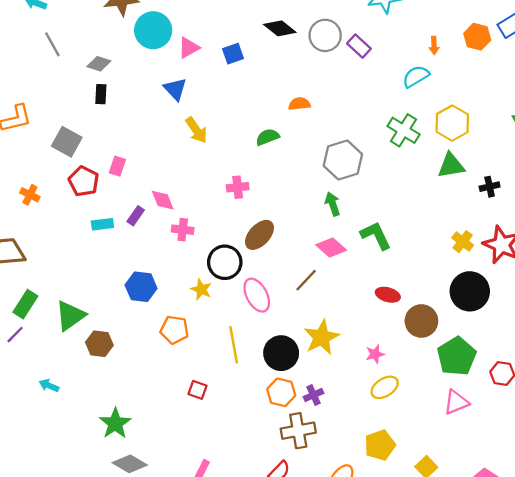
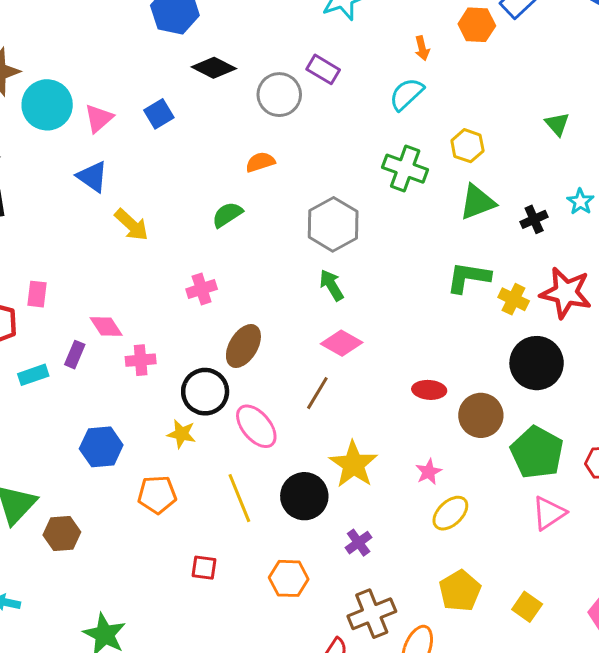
gray circle: (325, 35) -> (279, 95), moved
yellow hexagon: (452, 123) -> (467, 146), size x0.7
green L-shape: (376, 236) -> (468, 277), moved, turned -44
orange hexagon: (281, 392) -> (289, 578), moved
brown cross: (298, 431) -> (372, 614), moved

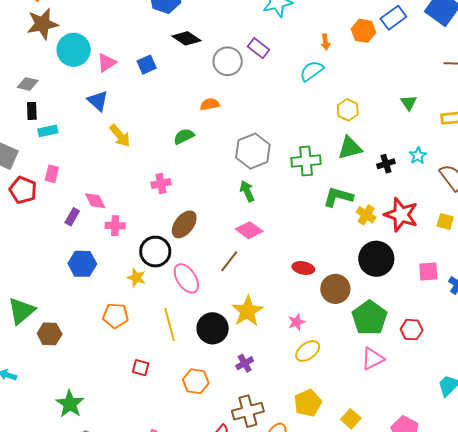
green cross: (405, 169) -> (306, 161), moved, turned -32
cyan rectangle: (33, 375) -> (48, 131), moved
blue hexagon: (101, 447) -> (82, 264), moved

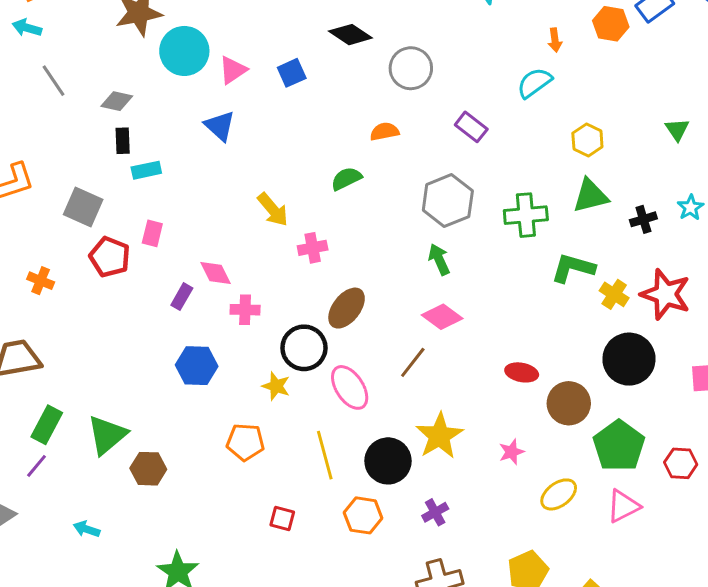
purple rectangle: (259, 48) -> (471, 127), moved
yellow arrow: (120, 136) -> (273, 210), moved
yellow ellipse: (308, 351) -> (559, 494), moved
orange hexagon: (196, 381) -> (363, 515), moved

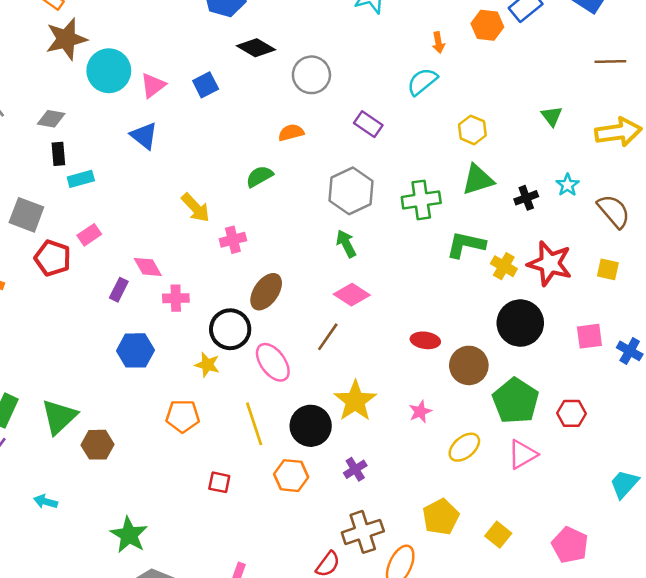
pink rectangle: (152, 233) -> (89, 235), turned 45

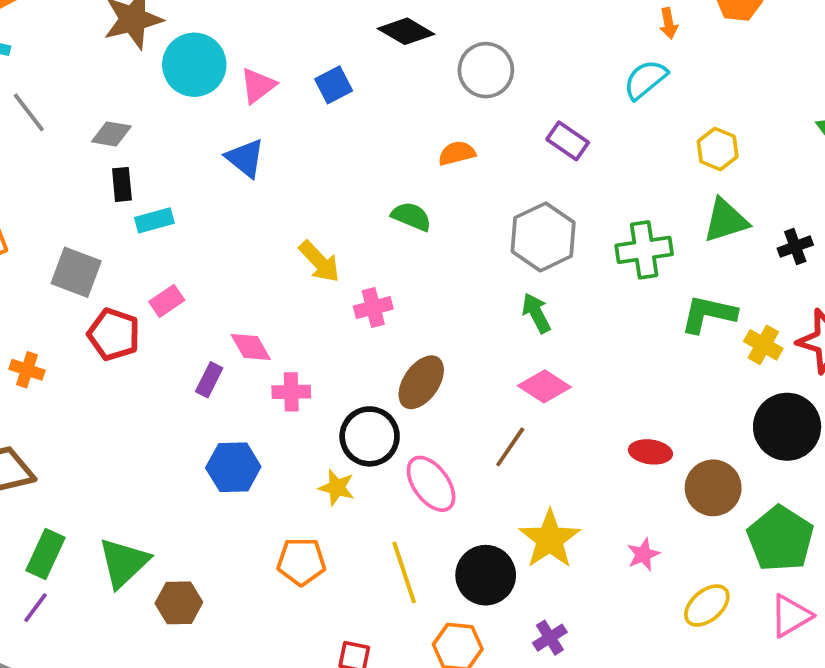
green semicircle: (259, 176) -> (411, 216), turned 52

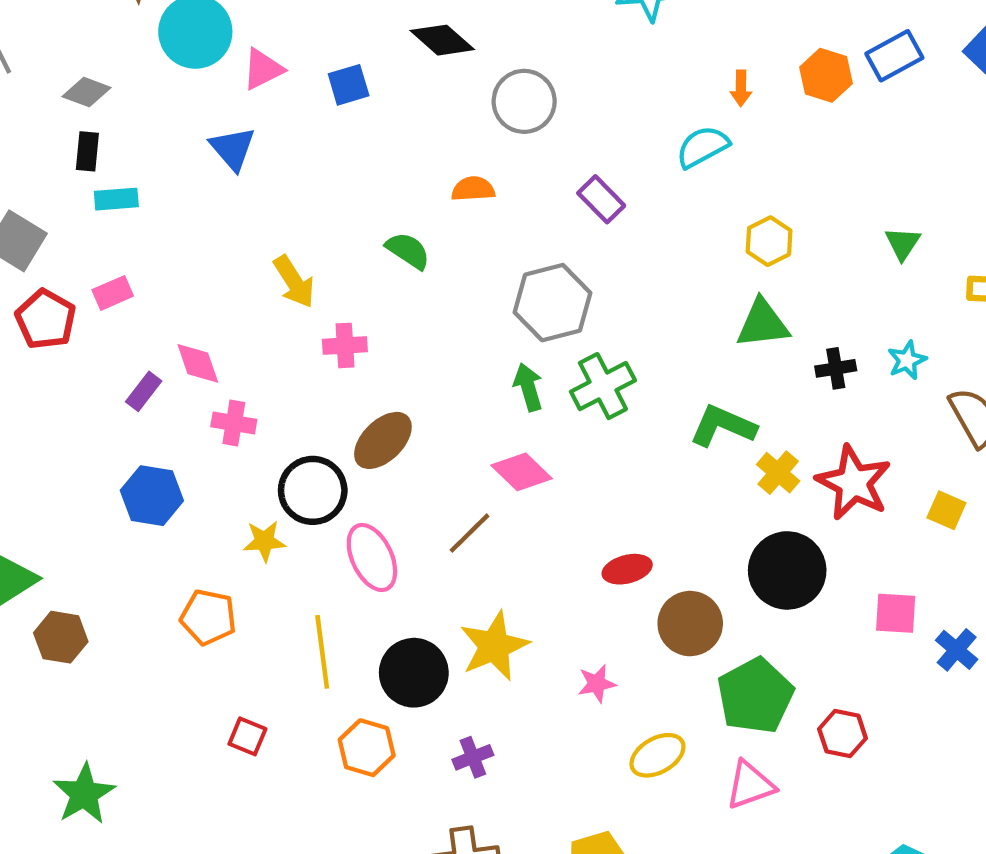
green cross: (644, 250) -> (603, 386), moved, turned -30
red ellipse: (650, 452) -> (627, 569), turned -33
yellow star: (337, 488) -> (264, 541), turned -30

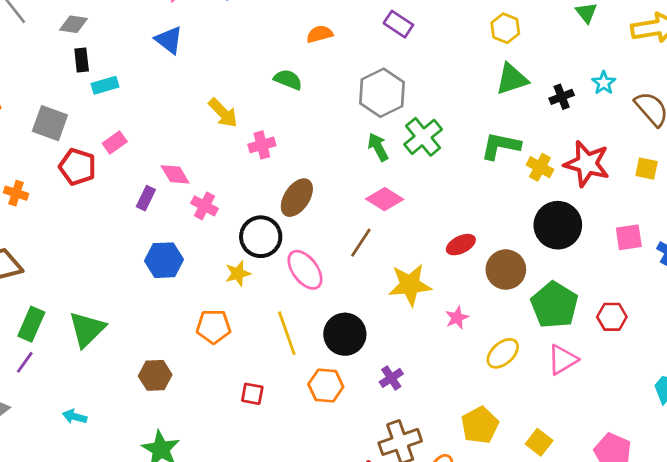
pink cross: (234, 423) -> (204, 206), turned 30
brown hexagon: (61, 637) -> (155, 375), moved
yellow star: (494, 646) -> (410, 285), moved, turned 30

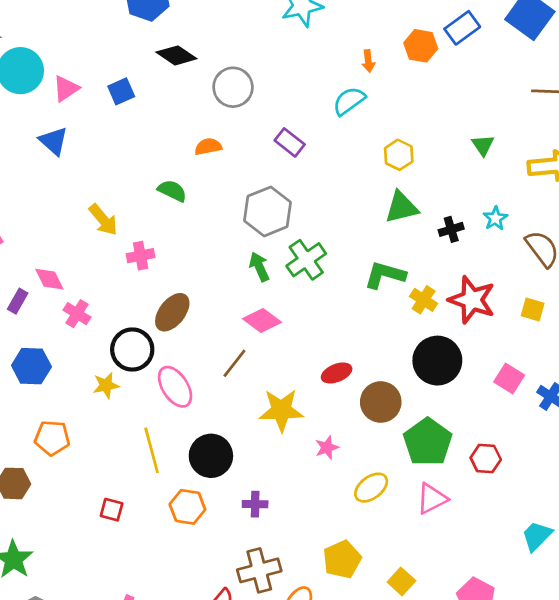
pink square: (629, 237) -> (509, 379), turned 36
orange pentagon: (214, 327) -> (52, 438), moved
purple cross: (391, 378) -> (255, 504), turned 30

